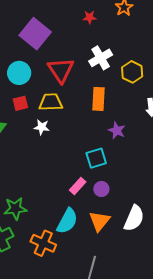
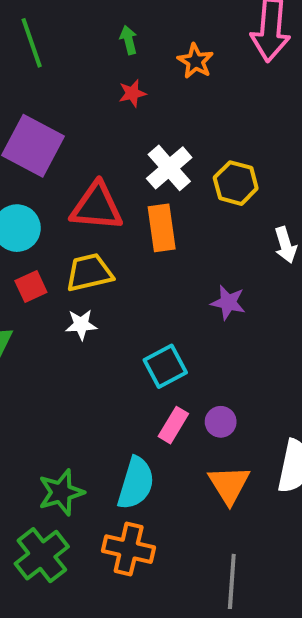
red triangle: (61, 70) -> (97, 207), turned -40
orange rectangle: (99, 99) -> (162, 228), moved
cyan square: (96, 158) -> (165, 366), moved
cyan semicircle: (67, 221) -> (136, 483), moved

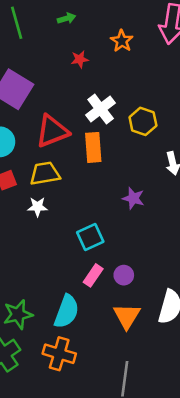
green arrow: (129, 40) -> (67, 18), moved, turned 84
red triangle: (97, 207) -> (52, 131), turned -30

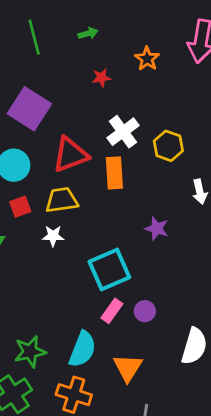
cyan square: (90, 237) -> (109, 269), size x1.4
orange triangle: (127, 316) -> (128, 368), moved

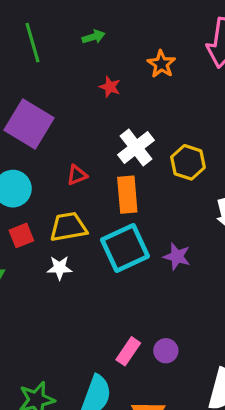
red star: (101, 78) -> (110, 87), turned 30
red triangle: (70, 155) -> (77, 175), size x0.5
cyan square: (109, 269) -> (125, 248), moved

